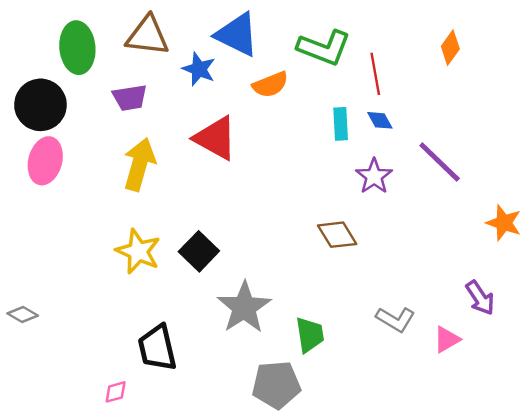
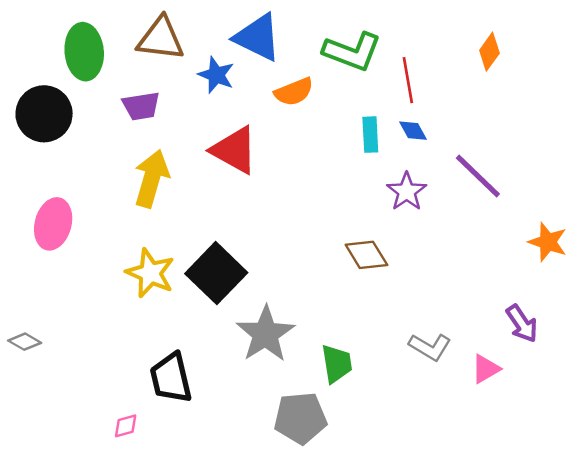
pink ellipse: (45, 161) -> (53, 224), moved
black square: (199, 251) -> (216, 273), size x1.4

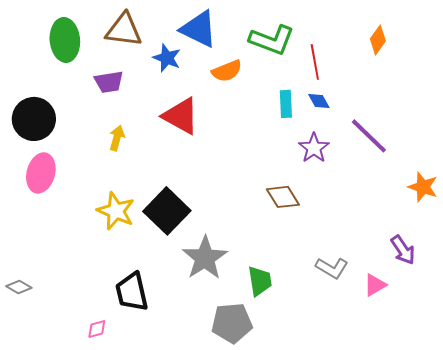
black circle: (44, 114) -> (34, 119), moved
yellow arrow: (152, 179) -> (117, 138), size x0.6
gray diamond: (25, 342) -> (19, 287), moved

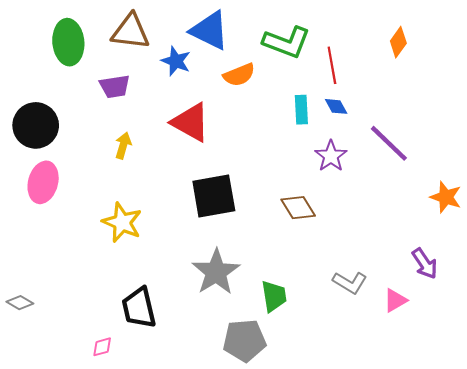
black square: (167, 211) -> (214, 196), moved, turned 36

